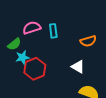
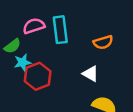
cyan rectangle: (53, 31) -> (60, 30), size x1.5

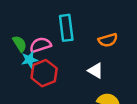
pink semicircle: (34, 26) -> (40, 45), moved
green semicircle: (12, 46) -> (20, 44), turned -84

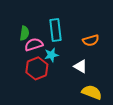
green semicircle: (20, 44) -> (24, 33), moved, turned 40
cyan star: (29, 60) -> (51, 55), moved

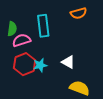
orange semicircle: (91, 40) -> (79, 13), moved
cyan star: (51, 55) -> (40, 65), moved

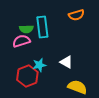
green semicircle: (12, 29) -> (26, 29), moved, turned 80
red hexagon: (25, 64) -> (27, 76), moved

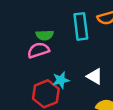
cyan rectangle: (42, 27) -> (81, 26), moved

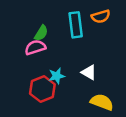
green semicircle: (45, 35) -> (41, 33), turned -56

